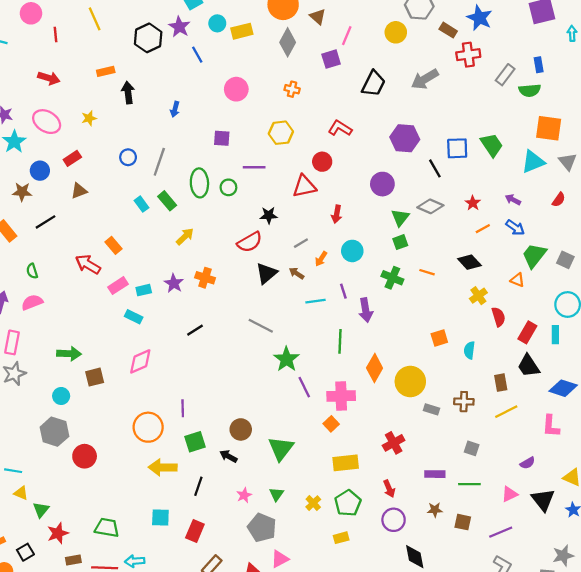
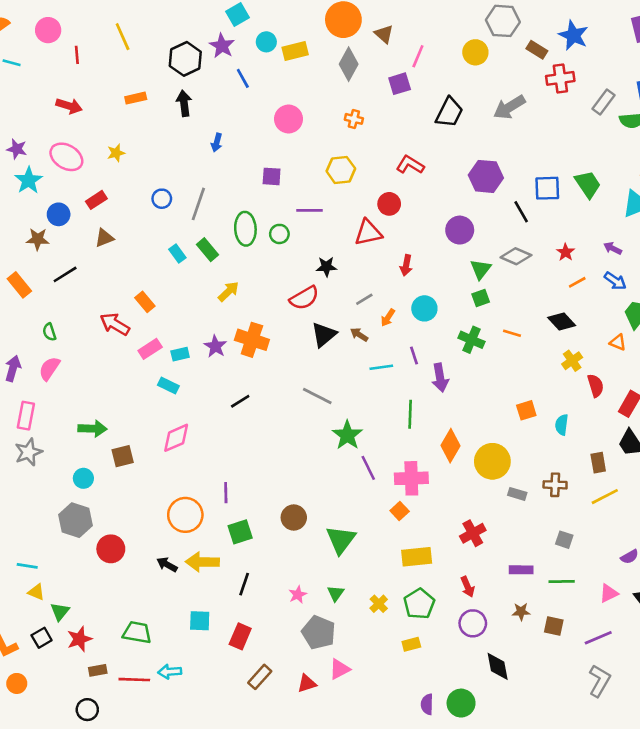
black arrow: (128, 93) -> (184, 103), moved
orange cross: (205, 278) -> (252, 340), size x1.4
pink semicircle: (32, 302) -> (49, 369), turned -35
black arrow: (228, 456) -> (167, 565), moved
black square: (25, 552) -> (42, 638), moved

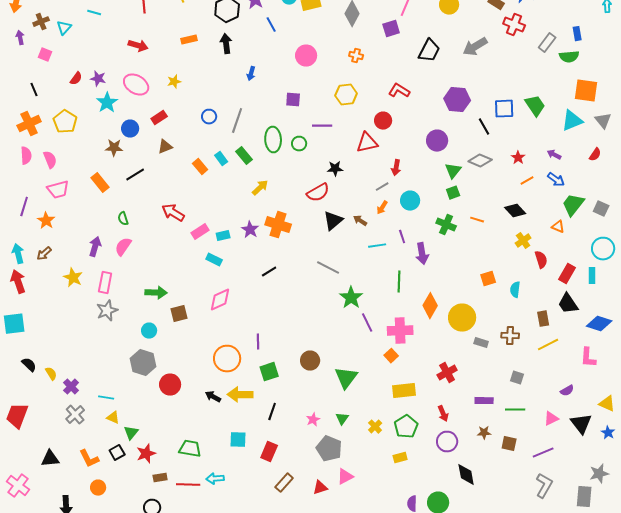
red cross: (560, 78) -> (514, 25), turned 30
gray line: (364, 299) -> (382, 187), moved
orange rectangle: (145, 302) -> (200, 167), moved

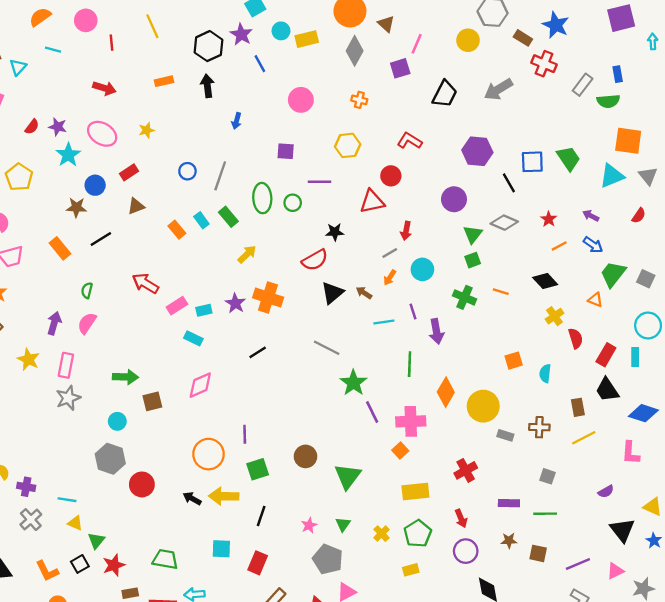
green semicircle: (123, 219) -> (87, 290), turned 32
purple cross: (71, 387) -> (26, 487), turned -35
pink triangle: (551, 419) -> (615, 571), moved

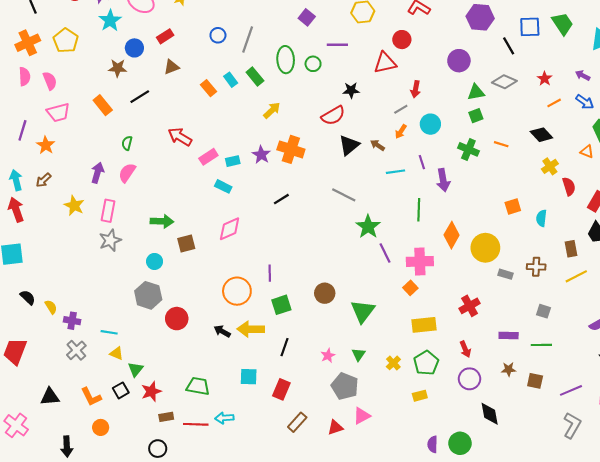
purple square: (286, 151) -> (307, 17), turned 35
green triangle: (473, 234) -> (476, 92), turned 42

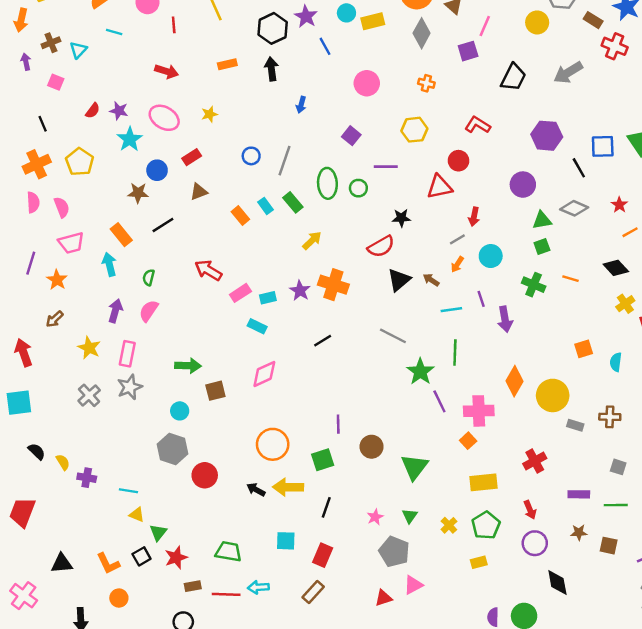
cyan arrow: (16, 180) -> (109, 264), moved
green line: (419, 210) -> (455, 353), moved
purple line: (270, 273) -> (338, 424), moved
gray cross: (76, 350) -> (89, 395), moved
brown rectangle: (297, 422) -> (313, 592), moved

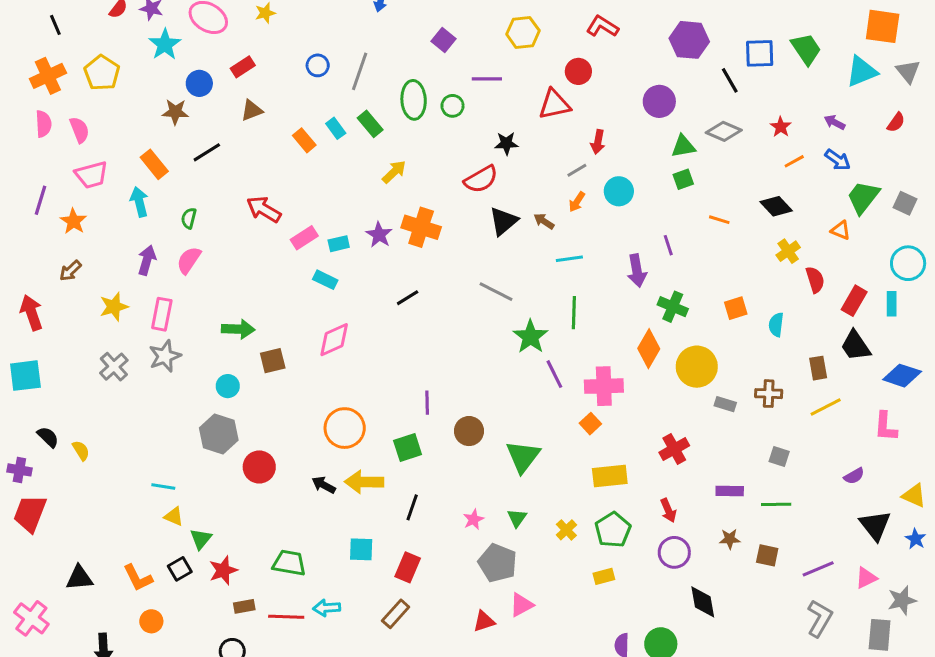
green cross: (534, 285) -> (673, 307), moved
purple line: (481, 299) -> (668, 245), moved
yellow star: (89, 348) -> (114, 307), turned 30
purple cross: (87, 478) -> (19, 470), moved

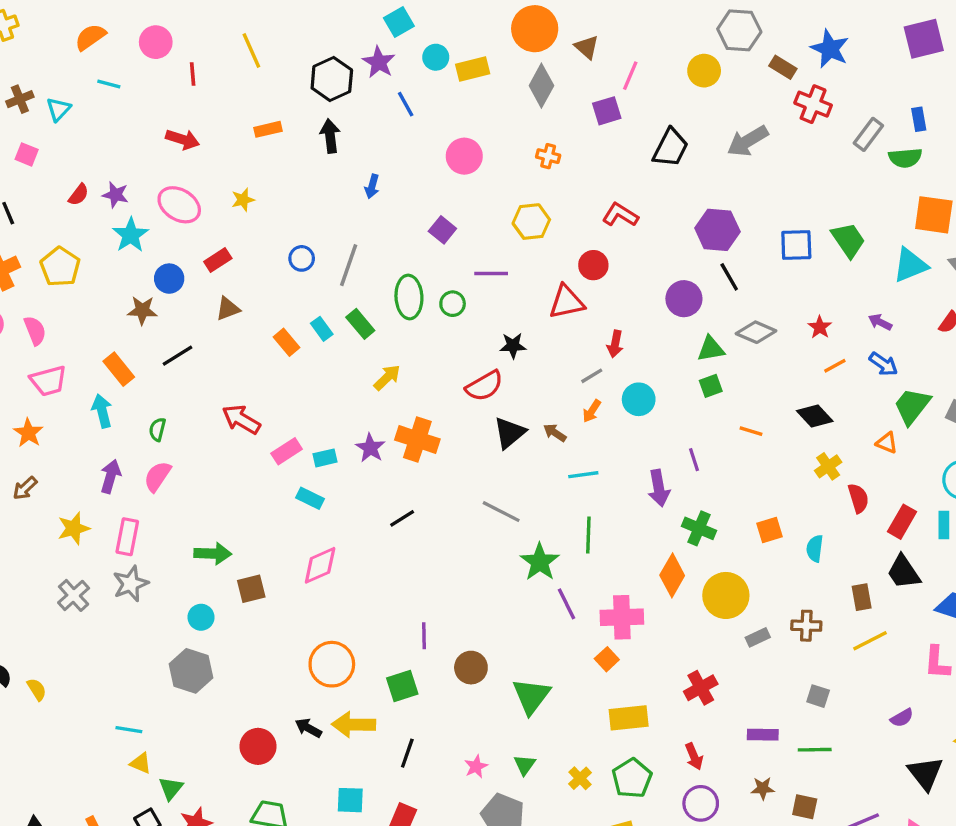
black line: (730, 80) -> (729, 277), moved
gray rectangle: (725, 404) -> (758, 637), turned -42
red circle: (259, 467) -> (258, 746), moved

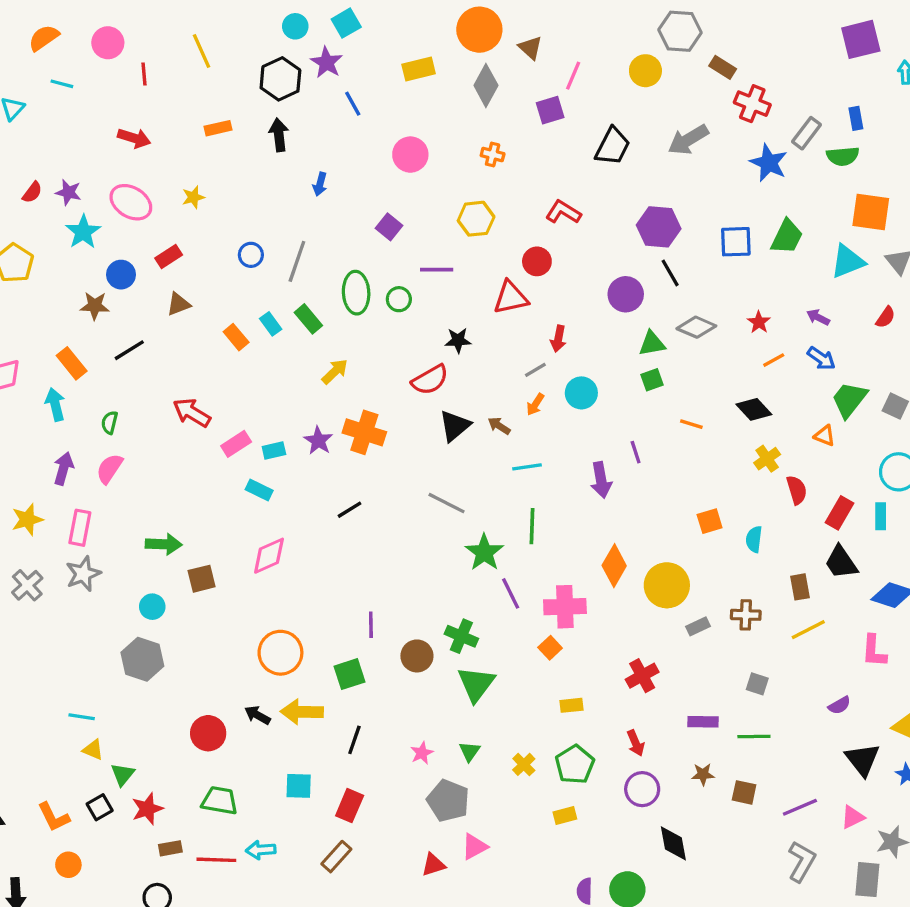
blue star: (830, 49) -> (769, 163), moved
cyan circle: (436, 57) -> (295, 26), moved
green trapezoid: (848, 240) -> (787, 237), turned 60
green cross: (699, 528) -> (461, 636), moved
yellow rectangle: (629, 718) -> (571, 705), size x0.6

